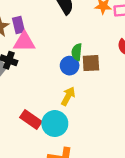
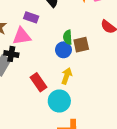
purple rectangle: (19, 25) -> (31, 17), moved, turned -48
red rectangle: (31, 119) -> (38, 82), moved, turned 30

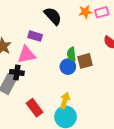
yellow arrow: (67, 76) -> (65, 100), moved
red rectangle: (38, 82) -> (35, 108), moved

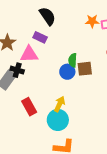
black semicircle: (53, 16) -> (47, 16), moved

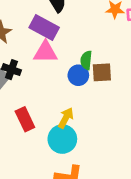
purple rectangle: (40, 37) -> (44, 28), size x1.5
pink triangle: (29, 54) -> (46, 52), moved

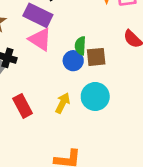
pink triangle: (46, 52) -> (40, 39), turned 35
cyan circle: (62, 139) -> (95, 96), moved

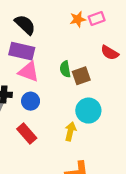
blue circle: (73, 61) -> (31, 101), moved
yellow arrow: (63, 103) -> (70, 131), moved

